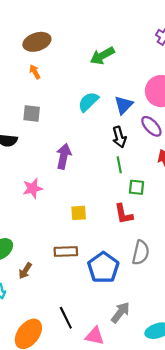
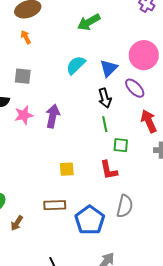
pink star: (33, 188) -> (24, 115), moved

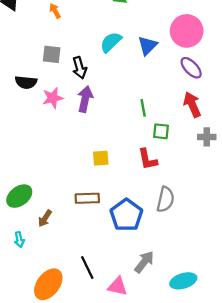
purple ellipse: (135, 88) -> (191, 68), moved
black arrow: (105, 98) -> (80, 68), moved

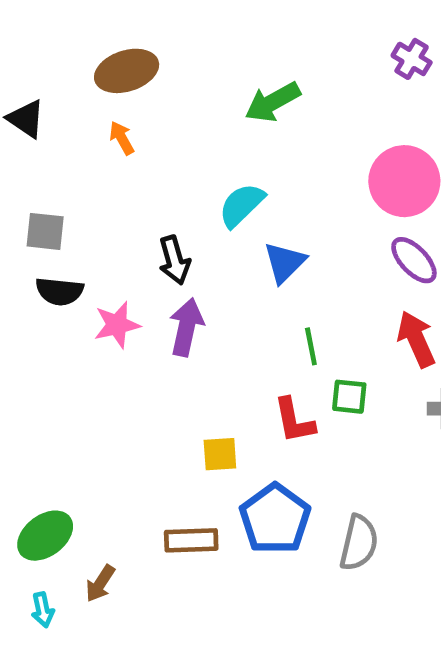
blue triangle: (148, 45) -> (285, 263), moved
gray square: (52, 54) -> (45, 231), moved
red L-shape: (148, 159) -> (294, 421), moved
blue pentagon: (126, 215) -> (275, 519), moved
cyan arrow: (19, 240) -> (43, 610), moved

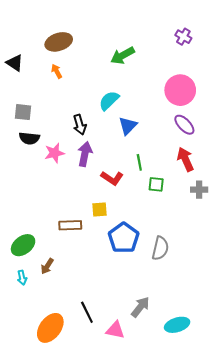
red L-shape: (294, 421) -> (112, 178), moved, turned -45
brown rectangle: (191, 540) -> (70, 225), moved

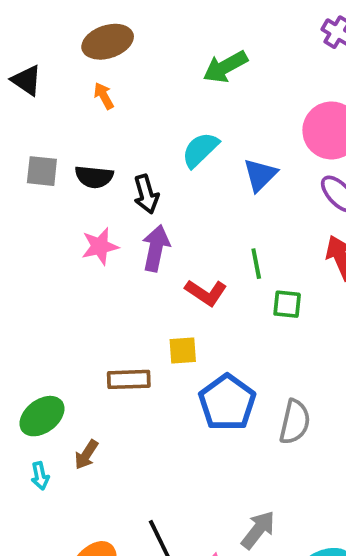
blue triangle: (128, 126) -> (260, 175), moved
black semicircle: (29, 138) -> (94, 177), moved

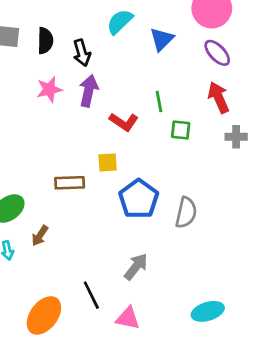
black semicircle: (94, 177) -> (45, 41), turned -95
gray arrow: (258, 530) -> (136, 267), moved

